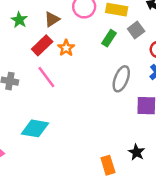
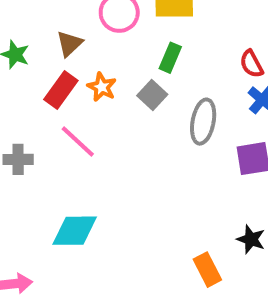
gray square: (136, 30) -> (152, 95), moved

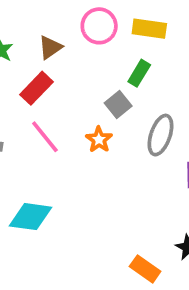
orange star: (102, 87) -> (99, 140), moved
orange rectangle: (207, 270) -> (145, 269), turned -36

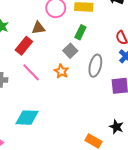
brown triangle: (50, 47) -> (38, 28), moved, turned 32

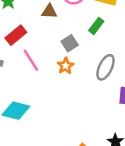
red rectangle: (24, 46) -> (16, 35), moved
gray square: (70, 51) -> (70, 43), moved

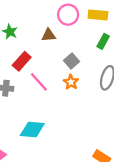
green rectangle: (96, 26) -> (103, 41), moved

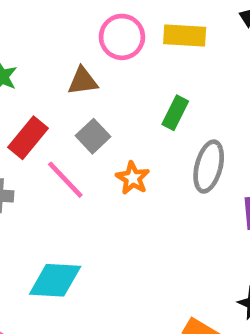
green rectangle: (103, 41) -> (175, 113), moved
gray square: (72, 61) -> (93, 136), moved

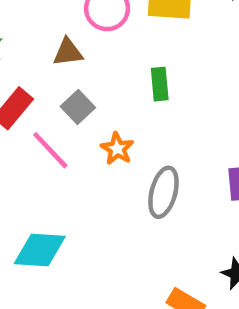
green rectangle: (175, 113) -> (160, 84), turned -32
gray ellipse: (209, 167) -> (163, 192), moved

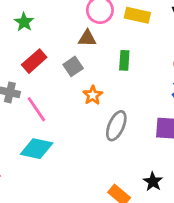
brown triangle: (68, 52) -> (87, 38), moved
pink line: (50, 150) -> (36, 109), moved

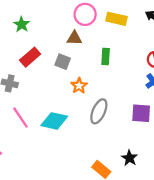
gray square: (73, 66) -> (63, 62), turned -35
pink line: (36, 109) -> (20, 117), moved
cyan diamond: (37, 149) -> (54, 121), moved

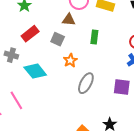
pink line: (20, 117) -> (16, 100), moved
cyan diamond: (54, 121) -> (35, 71), moved, turned 35

